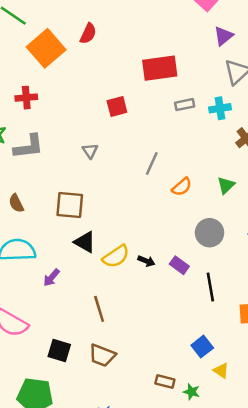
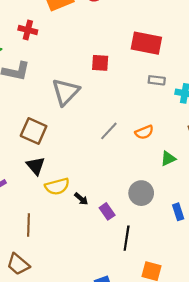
gray triangle: (90, 151) -> (66, 92), size x2.0
gray line: (152, 164) -> (109, 131), moved
orange semicircle: (182, 187) -> (144, 132), moved

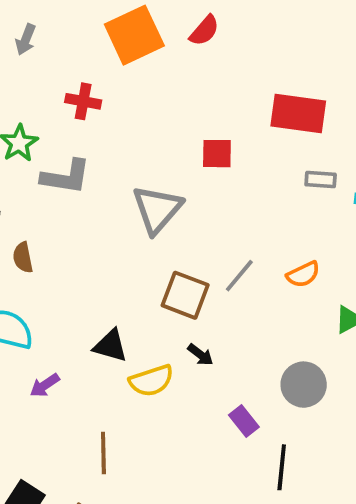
brown square: (34, 131) -> (185, 295), moved
black triangle: (36, 166) -> (110, 346), turned -30
black arrow: (81, 199) -> (200, 355), moved

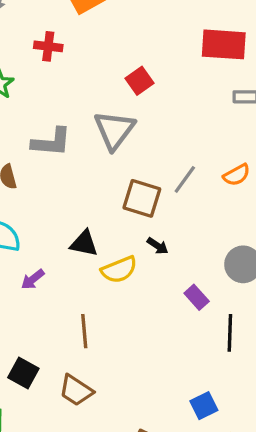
red square: (217, 154) -> (140, 81), moved, turned -32
gray L-shape: (66, 177) -> (51, 142), moved

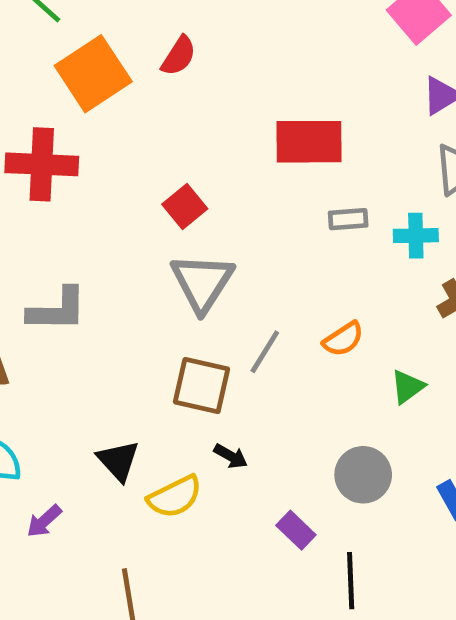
red cross: (48, 46) -> (42, 164), size x1.6
gray triangle: (114, 130) -> (202, 282), moved
black triangle: (84, 243) -> (118, 461), turned 40

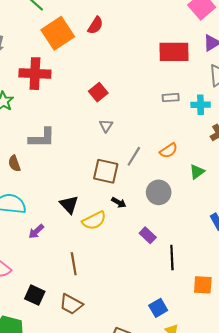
red rectangle: (309, 142) -> (174, 52), moved
gray triangle: (202, 282) -> (106, 126), size x0.5
gray circle: (363, 475) -> (159, 192), moved

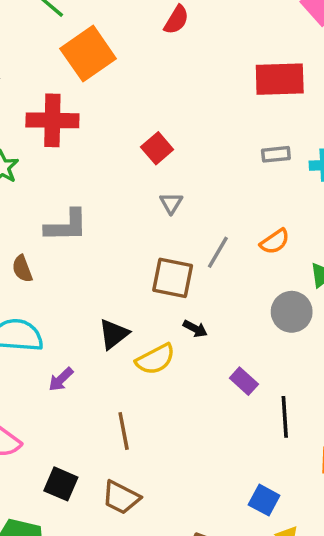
red semicircle: (95, 25) -> (176, 20), moved
gray circle: (159, 192) -> (292, 312), moved
black triangle: (69, 205) -> (114, 334), turned 36
blue square: (158, 308) -> (264, 500), turned -30

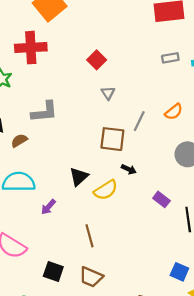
brown semicircle: (22, 269) -> (19, 141), turned 84

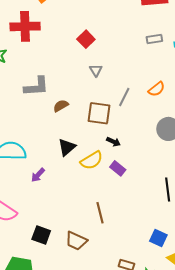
brown semicircle: (19, 141) -> (61, 106), moved
purple rectangle: (161, 199) -> (118, 168), moved
brown line: (89, 236) -> (100, 213), moved

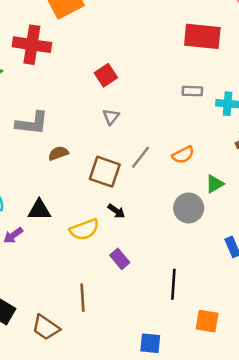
black triangle: (67, 147) -> (39, 210), moved, turned 30
purple rectangle: (118, 168) -> (120, 259), moved
blue square: (158, 238) -> (150, 343), turned -30

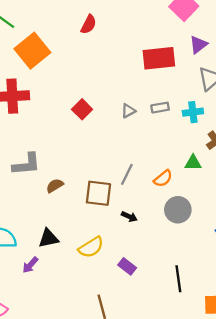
gray triangle: (111, 117) -> (128, 111), moved, turned 35
orange semicircle: (183, 155) -> (163, 178), moved
green triangle: (215, 184) -> (193, 163), moved, turned 42
black arrow: (116, 211) -> (129, 217), moved

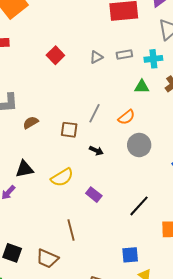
green triangle: (193, 163) -> (142, 87), moved
brown square: (98, 193) -> (69, 130), size x0.7
black line: (178, 279) -> (139, 206), turned 50

